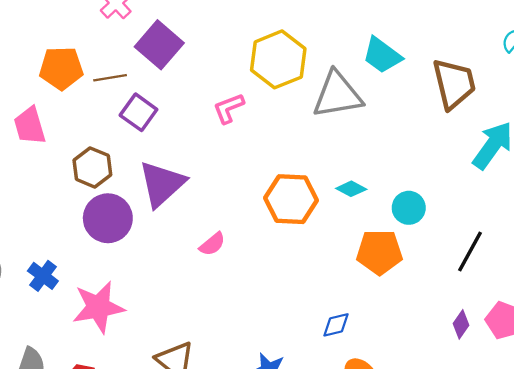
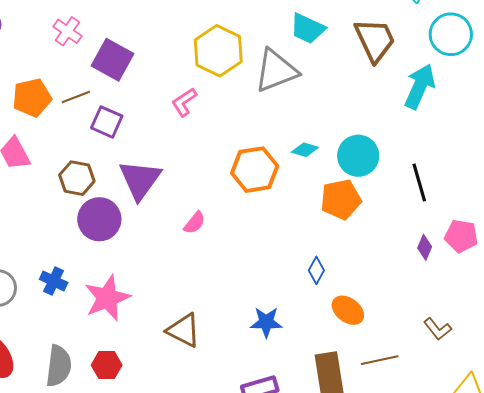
cyan circle: (409, 208) -> (358, 156), size x1.4
black line: (470, 252) -> (419, 183), turned -33
blue diamond: (336, 325) -> (316, 270), turned -36

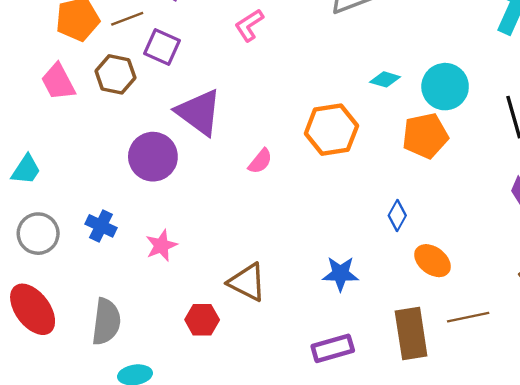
orange hexagon: (255, 170) -> (331, 130), moved
brown hexagon: (77, 178) -> (115, 74), moved
purple triangle: (140, 180) -> (199, 112), turned -30
pink star: (107, 298) -> (161, 245), size x0.6
red hexagon: (107, 365) -> (202, 320), moved

